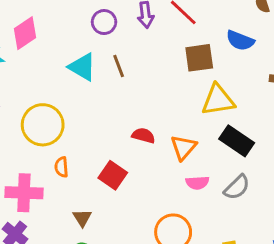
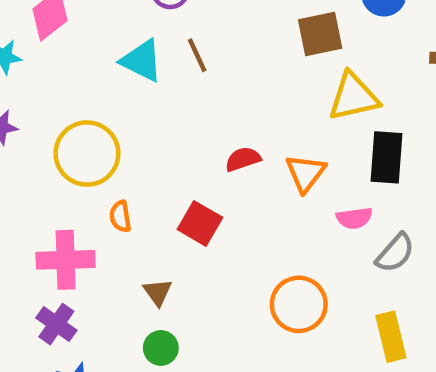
red semicircle: (143, 135) -> (243, 159), turned -30
black rectangle: (237, 141) -> (387, 157), turned 64
pink semicircle: (197, 183) -> (354, 218), moved
gray semicircle: (237, 187) -> (395, 253), moved

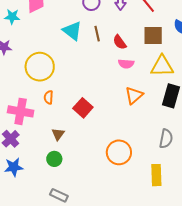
red semicircle: (243, 159) -> (120, 42), moved, turned -119
pink semicircle: (354, 218) -> (126, 64), moved
gray semicircle: (395, 253) -> (166, 139), turned -42

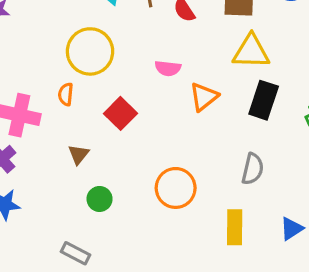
pink semicircle: (126, 64) -> (168, 68), moved
yellow circle: (40, 67) -> (90, 51), moved
green circle: (54, 159) -> (100, 199), moved

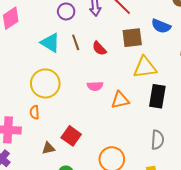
orange triangle: (204, 97) -> (120, 100), turned 36
red square: (121, 113) -> (71, 136), moved
brown triangle: (78, 154) -> (48, 148), turned 48

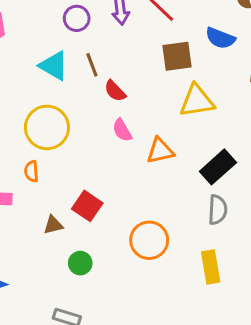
red semicircle: (99, 48) -> (115, 91), moved
pink semicircle: (95, 86) -> (122, 130), turned 63
black rectangle: (157, 96) -> (218, 167), moved, turned 40

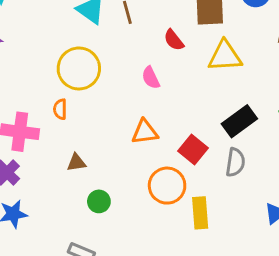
red semicircle: (115, 91) -> (174, 40), moved
orange triangle: (160, 151) -> (145, 132), moved
red square: (87, 206) -> (193, 149), moved
yellow rectangle: (211, 267) -> (200, 213), moved

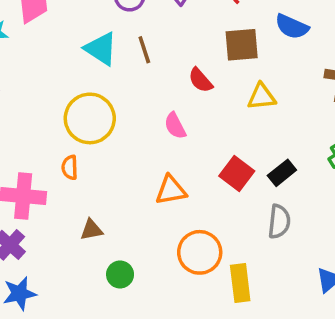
yellow triangle: (225, 56) -> (262, 97), size x0.7
black rectangle: (239, 121) -> (282, 173), size x0.7
red square: (193, 149) -> (237, 174), moved

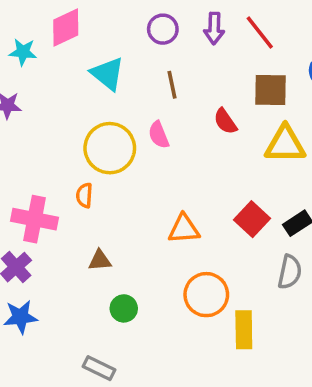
cyan triangle: (101, 49) -> (108, 74), moved
yellow triangle: (262, 97) -> (285, 144), size x1.4
pink semicircle: (175, 126) -> (159, 135), moved

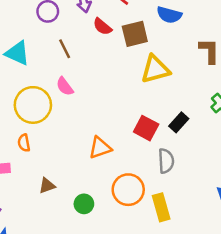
red semicircle: (225, 121) -> (102, 27), moved
gray semicircle: (290, 272) -> (166, 161), moved
green circle: (124, 308) -> (84, 204), moved

